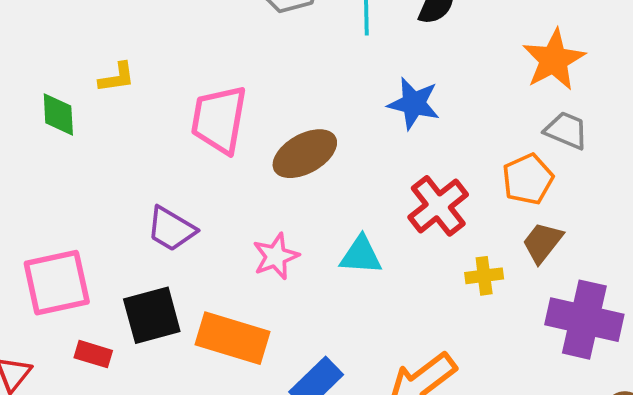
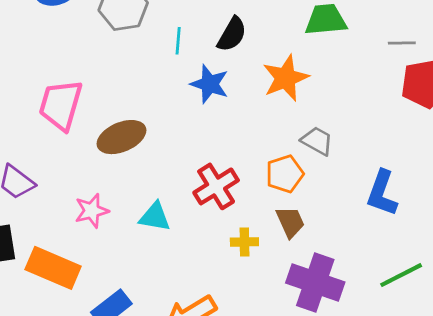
orange star: (554, 60) -> (286, 78), moved
blue star: (414, 103) -> (210, 84), moved
brown trapezoid: (542, 242) -> (290, 222), turned 112

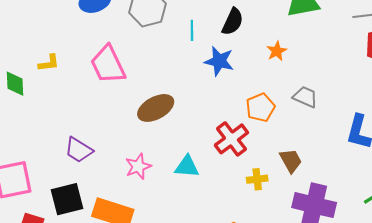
orange star: (286, 78) -> (277, 51), size x0.6
pink trapezoid: (61, 105) -> (108, 65), moved, turned -36
orange pentagon: (285, 174) -> (260, 107), moved

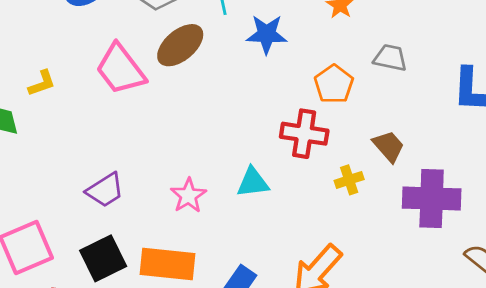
brown ellipse: (156, 108) -> (180, 45), moved
red cross: (231, 139) -> (304, 134), turned -32
purple trapezoid: (79, 150) -> (105, 190), turned -52

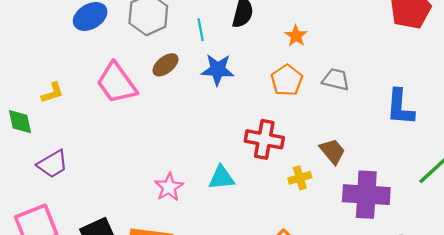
blue star: (267, 34) -> (218, 70), moved
brown ellipse: (180, 45) -> (166, 65), size x0.7
orange pentagon: (334, 84) -> (287, 80), moved
purple trapezoid: (105, 190) -> (53, 164), moved

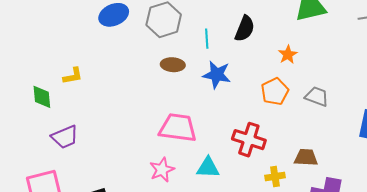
brown ellipse: (166, 65) -> (173, 65), turned 35
pink trapezoid: (117, 83) -> (178, 128), moved, turned 126
brown trapezoid: (332, 151) -> (306, 157), turned -55

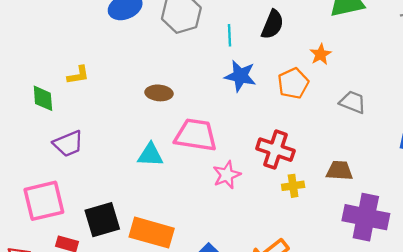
brown ellipse: (173, 65) -> (159, 93), moved
orange pentagon: (275, 92) -> (293, 83), moved
cyan triangle: (208, 168) -> (150, 155), moved
pink star: (162, 170) -> (227, 175), moved
yellow cross: (275, 177) -> (293, 186), moved

